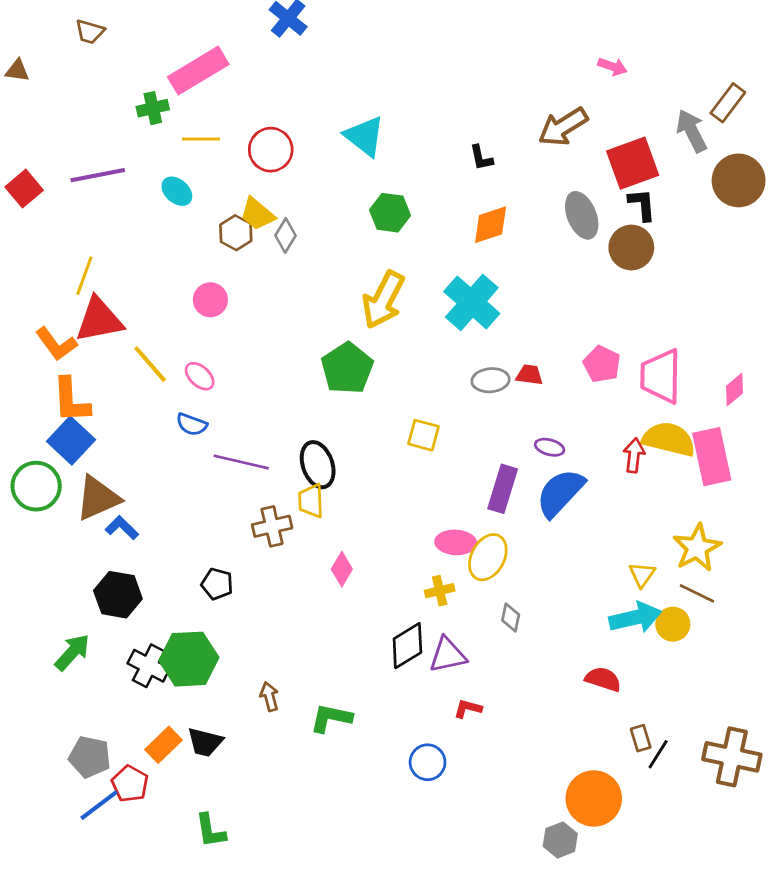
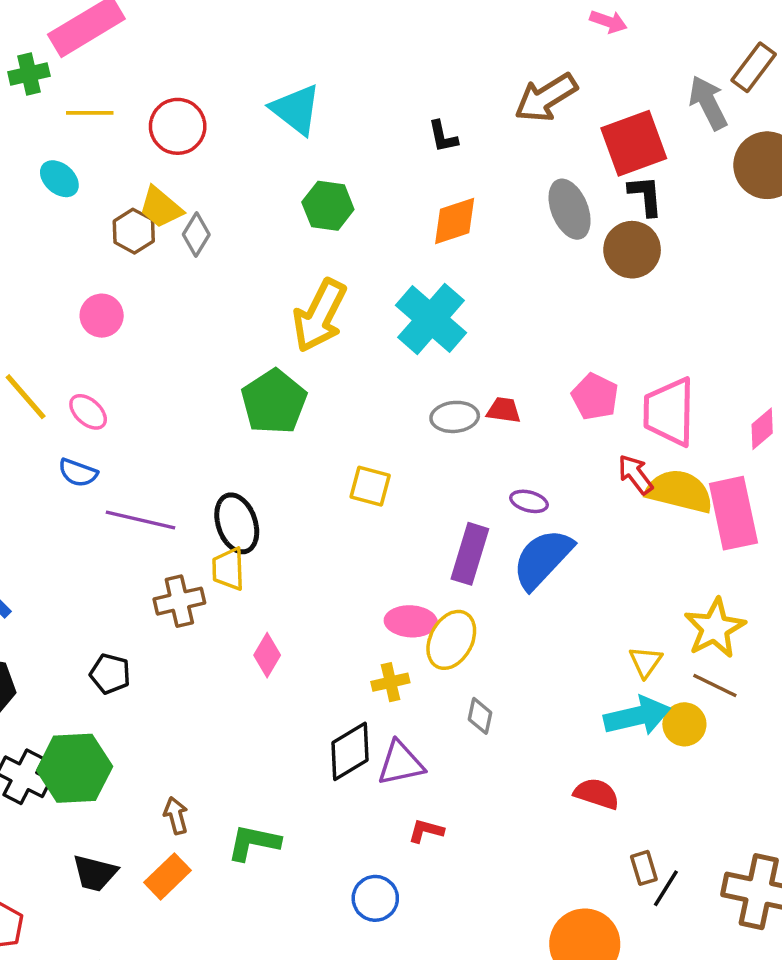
red arrow: (634, 455) -> (635, 474), moved, turned -44
orange rectangle: (163, 745) -> (167, 876), moved

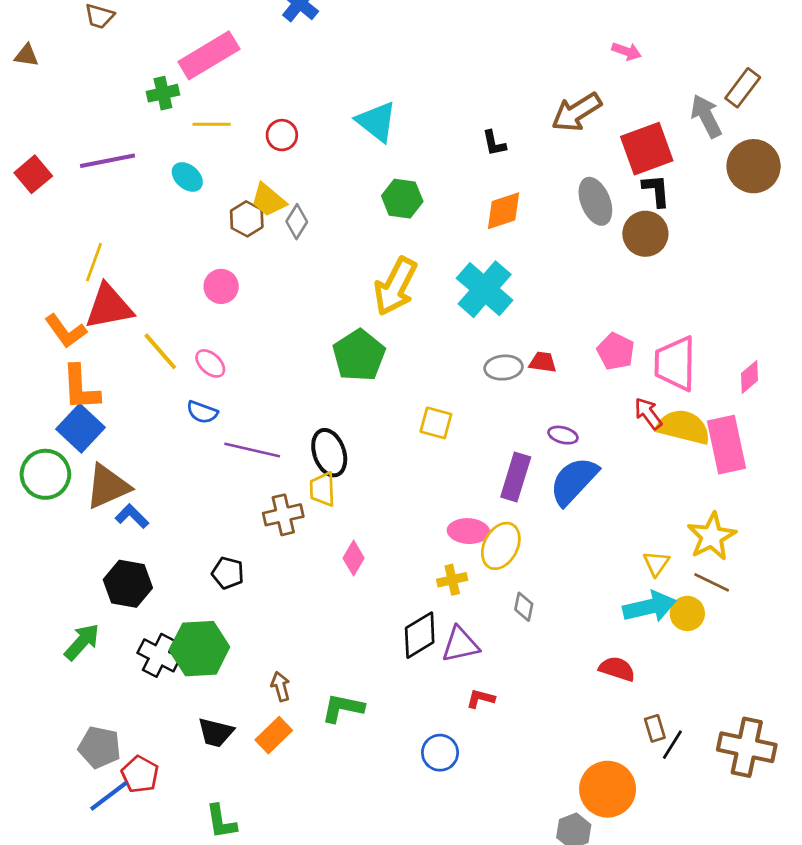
red circle: (178, 126) -> (282, 135), size x0.7

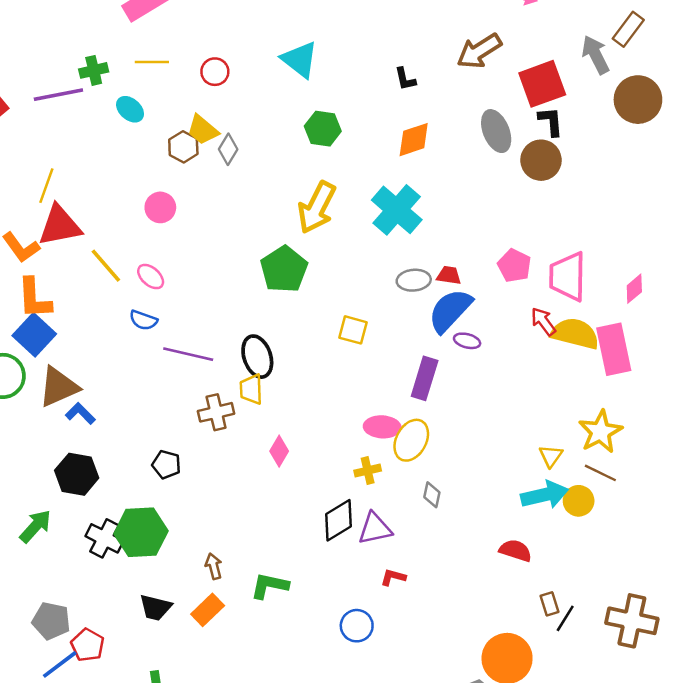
green cross: (163, 93) -> (94, 70), moved
blue semicircle: (574, 481) -> (450, 310), moved

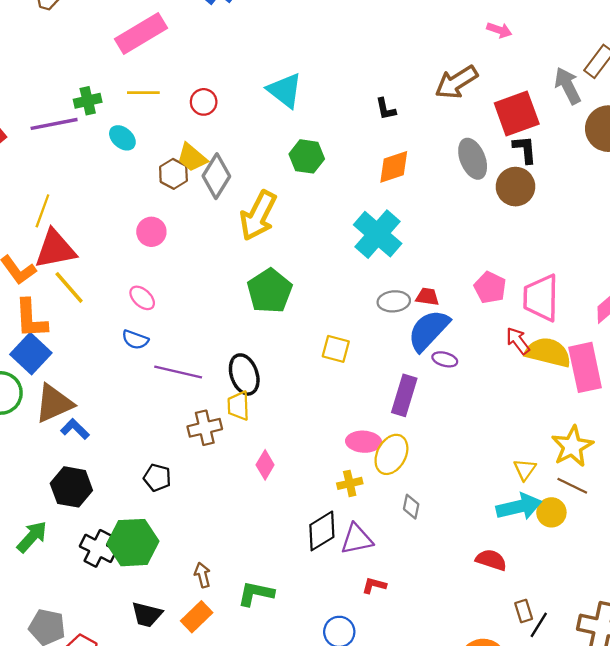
gray diamond: (228, 149) -> (216, 176), size x1.5
yellow arrow: (317, 207) -> (258, 216), moved
yellow line: (106, 266) -> (69, 287), moved

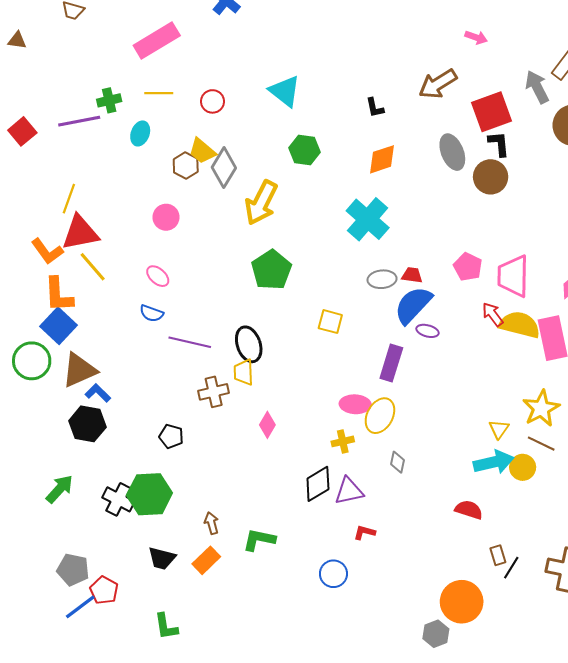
cyan ellipse: (122, 138) -> (140, 133), turned 70
black hexagon: (71, 487) -> (87, 424), moved

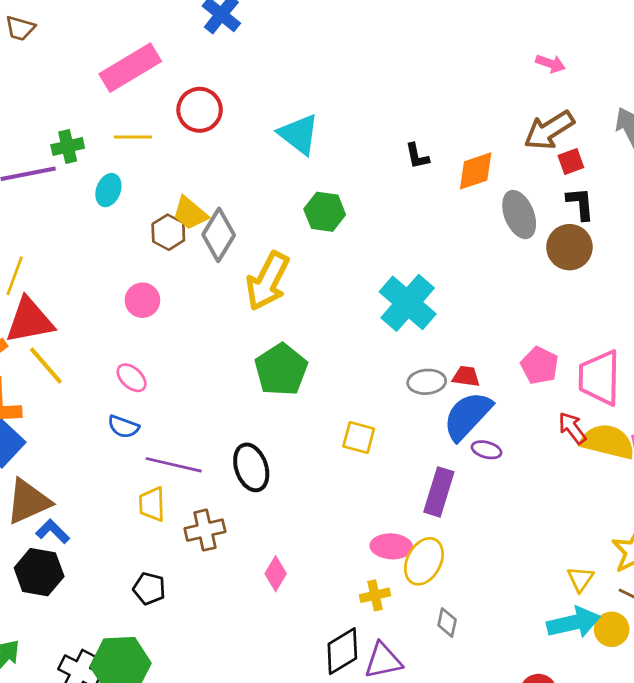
brown arrow: (438, 84) -> (549, 130), moved
red circle: (213, 101) -> (200, 110), moved, size x1.4
red square: (492, 112) -> (571, 161), size x0.5
orange diamond: (382, 159) -> (476, 171), moved
yellow trapezoid: (244, 372) -> (152, 504), moved

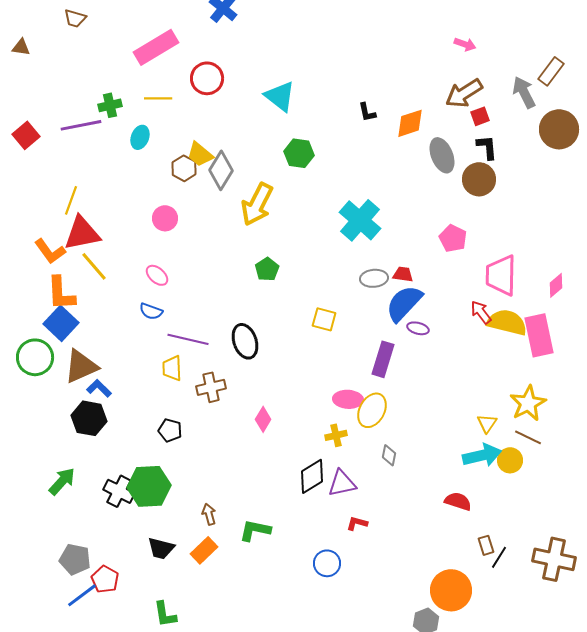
pink pentagon: (540, 365) -> (453, 238), moved
green pentagon: (281, 370) -> (267, 269), size x0.6

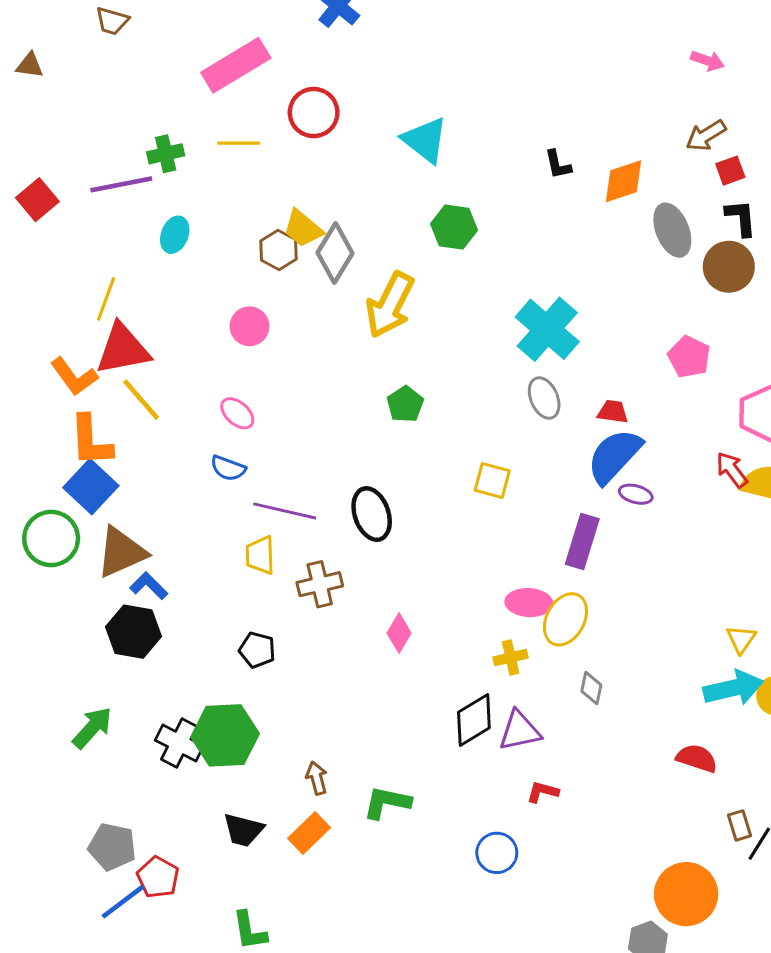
brown arrow: (464, 93) -> (706, 135), size x0.7
cyan ellipse: (140, 137) -> (175, 235), moved
gray ellipse: (374, 278) -> (544, 398), moved, turned 72

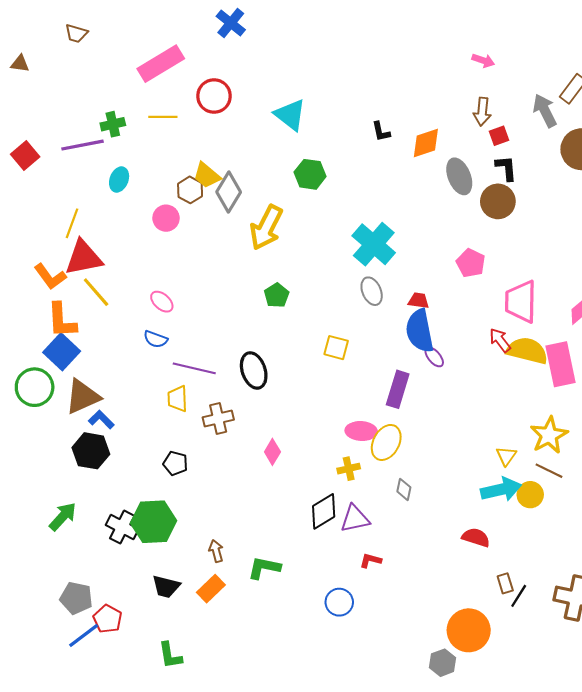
brown arrow: (706, 135) -> (482, 112), turned -52
pink circle: (250, 326) -> (166, 218), moved
blue semicircle: (614, 456) -> (420, 331), turned -54
purple ellipse: (636, 494) -> (434, 357), turned 35

